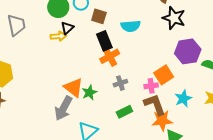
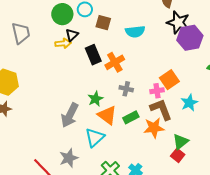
black rectangle: (104, 41) -> (93, 55), moved
purple hexagon: (188, 51) -> (190, 38), moved
gray cross: (120, 83) -> (126, 89), turned 32
orange triangle: (74, 88) -> (107, 115), moved
orange star: (162, 121) -> (154, 128), moved

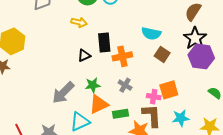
brown square: (103, 23) -> (162, 54), moved
black triangle: (72, 35) -> (84, 55), moved
orange triangle: (107, 115) -> (99, 104), turned 40

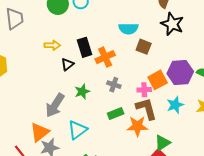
yellow arrow: (79, 22) -> (52, 45), moved
purple hexagon: (201, 56) -> (180, 73), moved
orange triangle: (99, 104) -> (40, 132), moved

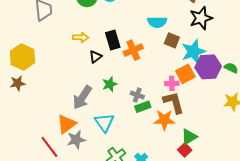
black star: (172, 24) -> (201, 18), turned 30
gray cross: (114, 85) -> (137, 95), moved
cyan star: (175, 105) -> (193, 52), moved, size x1.4
cyan triangle: (78, 130) -> (104, 122), turned -30

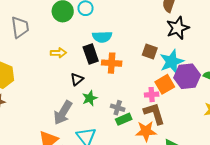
cyan semicircle: (157, 22) -> (102, 37), moved
orange cross: (133, 50) -> (112, 63), turned 30
black triangle: (96, 57) -> (77, 79), moved

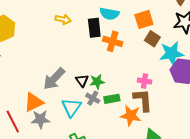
black triangle: (77, 79) -> (82, 81), moved, turned -40
orange square: (165, 84) -> (144, 19), moved
green star: (90, 98) -> (97, 82), moved
gray cross: (118, 108) -> (93, 98), moved

